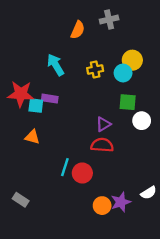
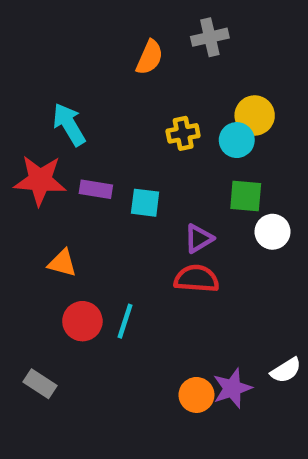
cyan arrow: (56, 65) -> (69, 124), moved
cyan square: (36, 106) -> (145, 203), moved
red circle: (82, 173) -> (82, 321), moved

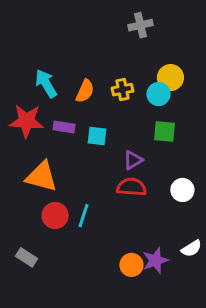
orange semicircle: (150, 57) -> (85, 91), moved
white circle: (272, 232) -> (182, 190), moved
orange triangle: (62, 263) -> (42, 176), size x1.6

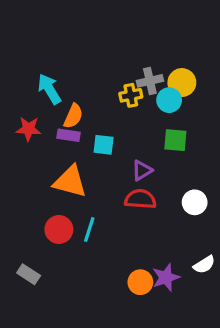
gray cross: (140, 25) -> (150, 81), moved
orange semicircle: (85, 91) -> (73, 116), moved
red star: (27, 121) -> (29, 129), size x0.7
orange triangle: (42, 176) -> (70, 182), moved

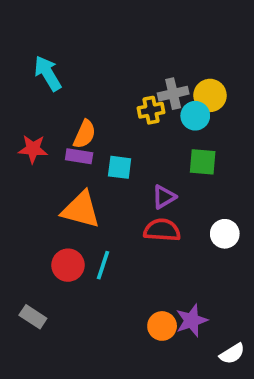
cyan arrow: (49, 89) -> (48, 73), moved
white semicircle: (204, 265) -> (232, 354), moved

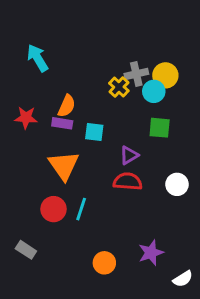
yellow cross: (151, 110) -> (119, 87), turned -36
orange triangle: (81, 210) -> (64, 165), turned 40
orange circle: (162, 326) -> (104, 263), moved

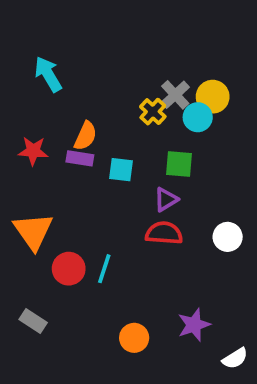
gray cross: (136, 74) -> (175, 95), turned -30
green square: (160, 128) -> (179, 164), moved
orange triangle: (64, 165) -> (33, 231), moved

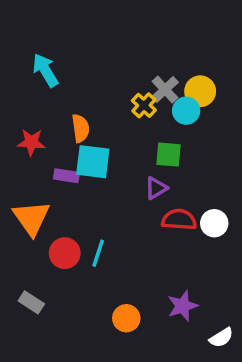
orange semicircle: (85, 136) -> (81, 128), turned -32
purple rectangle: (80, 158) -> (66, 176), moved
cyan square: (121, 170) -> (93, 162), moved, size x1.5
red semicircle: (164, 233) -> (179, 220), moved

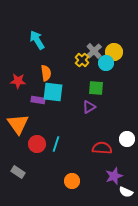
cyan arrow: (45, 70) -> (37, 40), moved
red semicircle: (179, 220) -> (102, 148), moved
white circle: (214, 223) -> (127, 139), moved
purple star: (183, 306) -> (114, 176), moved
white semicircle: (221, 338) -> (126, 192), turned 56

